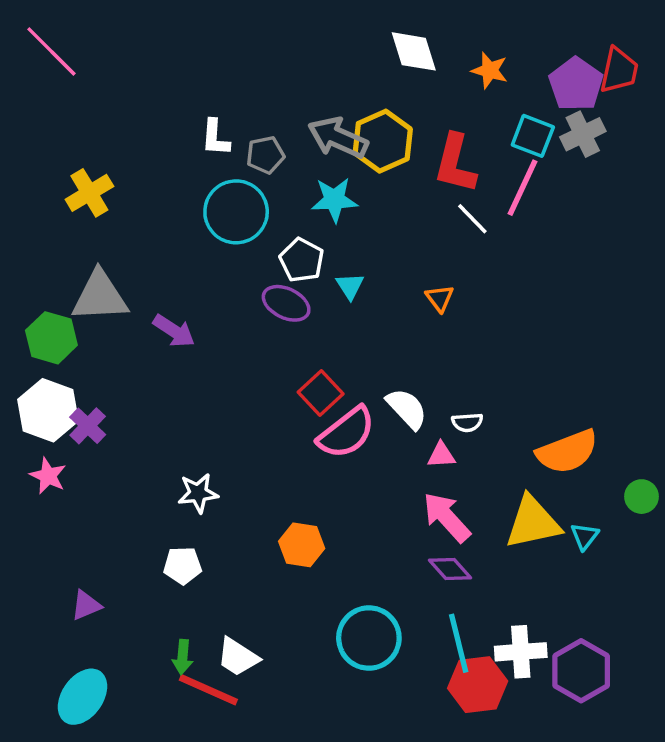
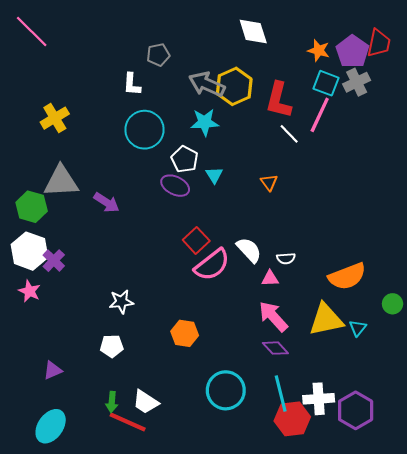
orange star: (490, 70) -> (319, 50), moved
gray pentagon: (265, 155) -> (158, 55), moved

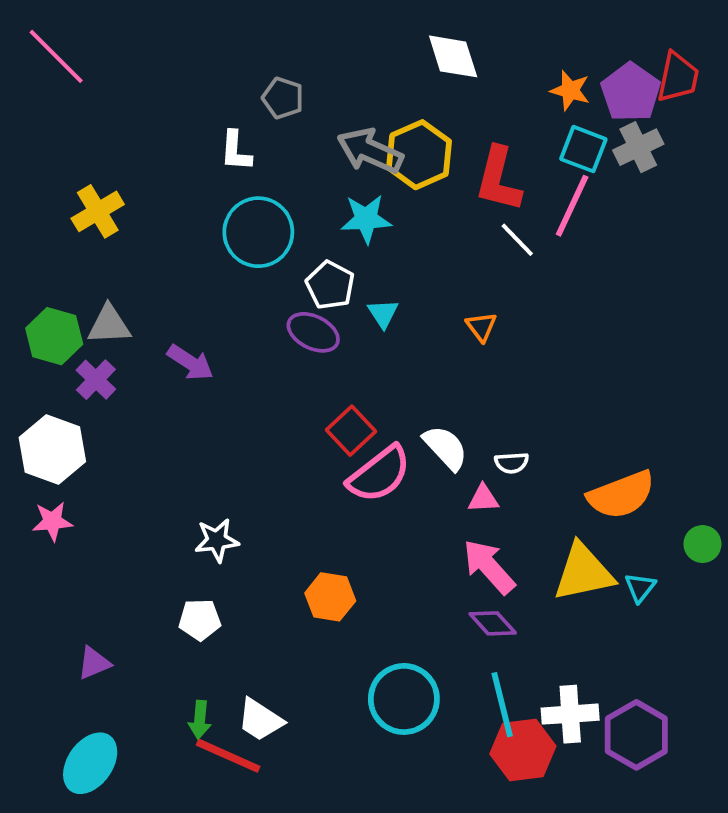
gray pentagon: (158, 55) -> (283, 98), turned 30
gray triangle: (61, 181) -> (109, 325), size x0.7
green hexagon: (32, 207) -> (54, 336), moved
purple cross: (54, 261) -> (96, 380), moved
pink star: (29, 291) -> (52, 521), turned -30

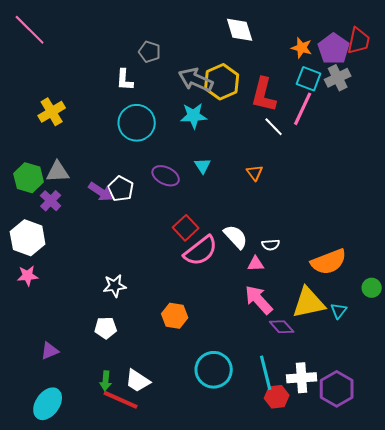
white pentagon: (330, 285) -> (121, 189), moved
purple diamond: (493, 623) -> (282, 327), moved
red hexagon: (523, 750) -> (277, 397), size x0.7

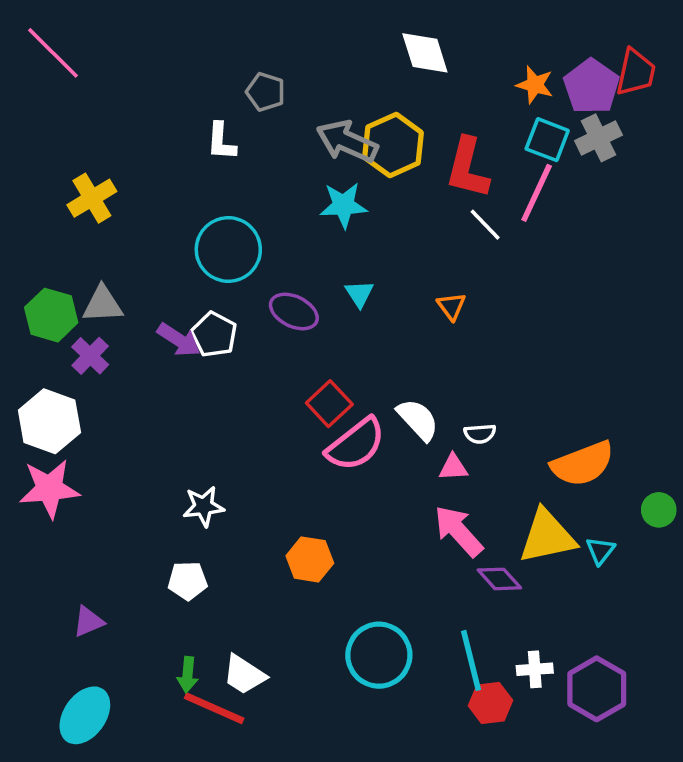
cyan circle: (137, 123) -> (228, 249), moved
pink star: (28, 276) -> (49, 489), size x1.6
white cross: (302, 378) -> (535, 669), size x0.7

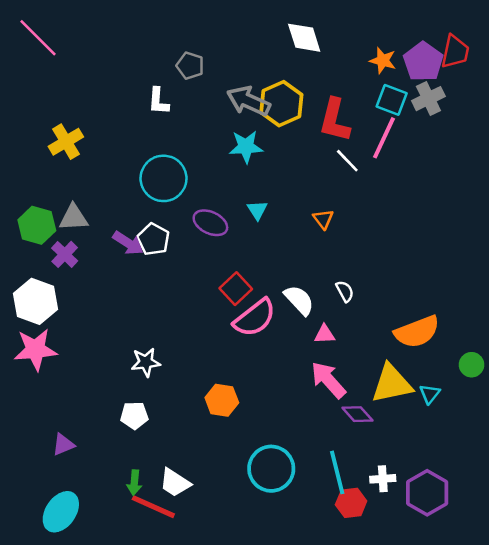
white semicircle: (480, 434) -> (345, 291), moved, turned -115

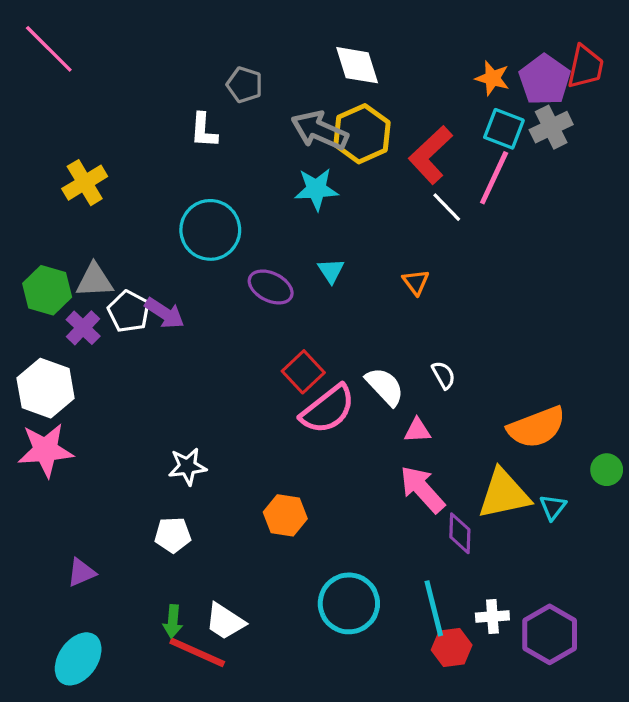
white diamond: (304, 38) -> (357, 65), moved
red L-shape: (335, 120) -> (430, 155), turned 33
white pentagon: (153, 239) -> (129, 311), moved
purple diamond: (357, 414) -> (460, 533), turned 44

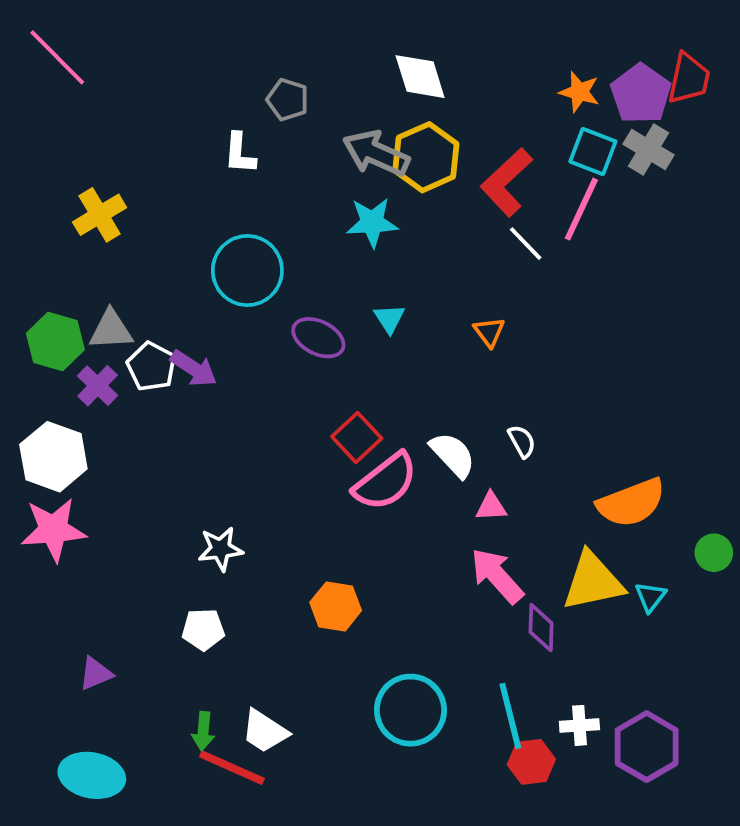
gray cross: (551, 127) -> (649, 150), turned -33
cyan ellipse: (78, 659) -> (92, 775), turned 66

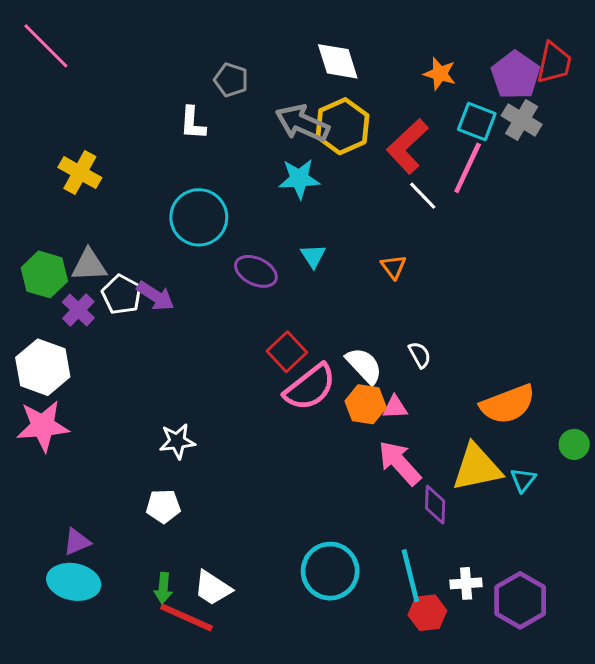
orange star: (579, 92) -> (440, 74), moved
yellow cross: (100, 215) -> (80, 173), turned -30
orange hexagon: (336, 606) -> (366, 404), moved
cyan ellipse: (92, 775) -> (74, 582), moved

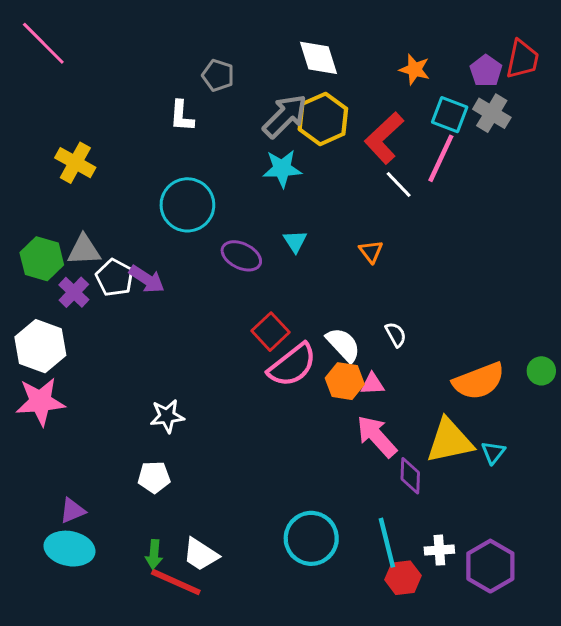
purple pentagon: (515, 75) -> (486, 71), size x0.7
gray arrow: (302, 123) -> (285, 116), turned 111
green circle: (574, 444) -> (541, 371), moved

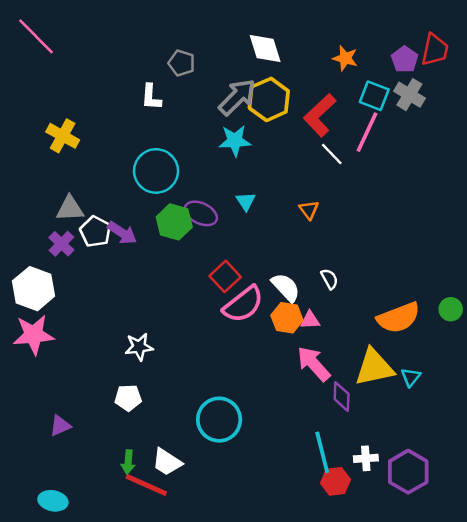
green hexagon: (42, 259) -> (174, 222), moved
cyan circle: (311, 538) -> (219, 420), moved
cyan ellipse: (69, 549) -> (53, 501), moved, size x0.7

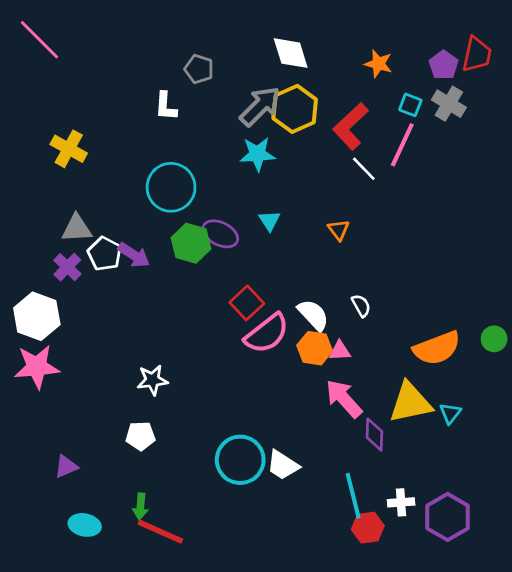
cyan square: (374, 96) -> (410, 105), size x0.7
white trapezoid: (167, 462) -> (283, 465), moved
cyan ellipse: (53, 501) -> (85, 525), moved

